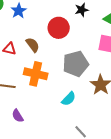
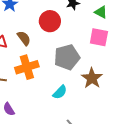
orange cross: (36, 74) -> (27, 67), turned -30

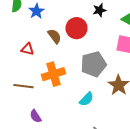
brown semicircle: (24, 38) -> (54, 36), moved

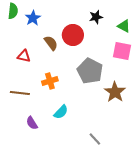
gray pentagon: (94, 64) -> (90, 71), turned -30
orange cross: (54, 74) -> (50, 81), size x0.7
cyan semicircle: (86, 99) -> (61, 112), moved

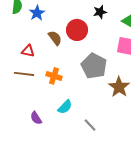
orange cross: (50, 81) -> (54, 76), turned 35
brown line: (20, 93) -> (24, 74), moved
gray line: (95, 139) -> (90, 125), moved

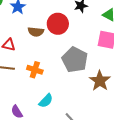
brown semicircle: (55, 38) -> (36, 32), turned 133

